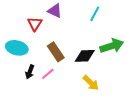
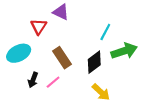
cyan line: (95, 14) -> (105, 32), moved
cyan ellipse: (17, 48) -> (19, 53), turned -40
black diamond: (85, 56) -> (94, 62), turned -35

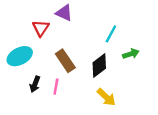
green arrow: (124, 51) -> (131, 54), size x0.6
pink line: (53, 82) -> (56, 87), turned -40

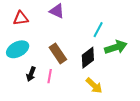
red triangle: (41, 28) -> (21, 18), moved, turned 49
green arrow: (131, 54) -> (116, 47), size x1.5

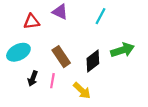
red triangle: (21, 18) -> (32, 22), moved
cyan line: (98, 30) -> (101, 16), moved
yellow arrow: (94, 85) -> (82, 91), moved

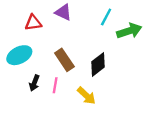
green arrow: (122, 50) -> (129, 31), moved

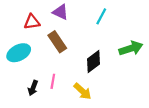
green arrow: (129, 31) -> (131, 48), moved
brown rectangle: (64, 60) -> (57, 42), moved
black arrow: (34, 83) -> (33, 88), moved

